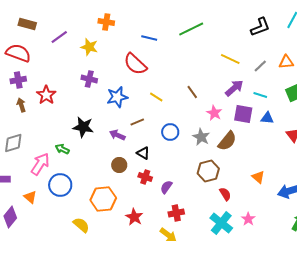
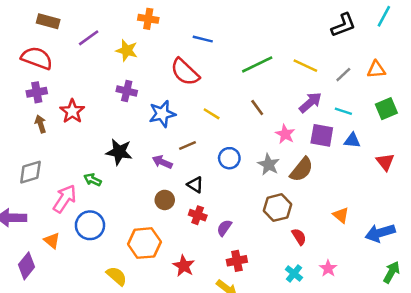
green line: (191, 29) -> (257, 64), moved
cyan cross: (221, 223) -> (294, 273), size x0.6

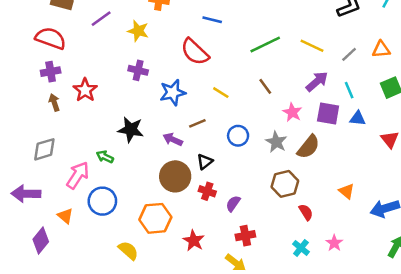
cyan line: (343, 111) -> (349, 90), turned 49
black triangle: (195, 185) -> (205, 162), turned 49
brown circle: (165, 200) -> (175, 176), size x1.6

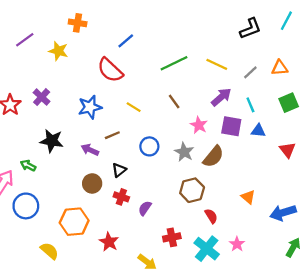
blue line: (212, 20) -> (126, 41), turned -54
purple cross: (138, 70) -> (42, 97), moved, turned 30
brown circle: (175, 176) -> (92, 183), size x0.7
red cross: (245, 236) -> (172, 237), moved
cyan cross: (301, 248) -> (207, 249), size x1.6

